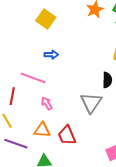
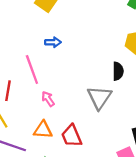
pink line: (33, 78) -> (32, 69), turned 50

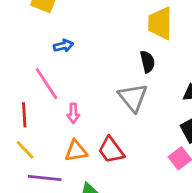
pink arrow: (48, 99) -> (73, 113), turned -133

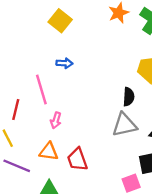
gray triangle: (133, 98) -> (124, 125), moved, turned 40

